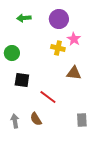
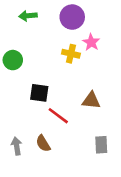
brown triangle: (74, 73) -> (91, 100), moved
black square: (22, 80) -> (39, 93), moved

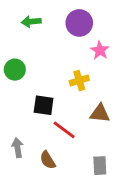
yellow cross: (71, 54) -> (79, 81), moved, turned -30
gray rectangle: (101, 145) -> (100, 166), moved
gray arrow: (17, 146) -> (18, 148), moved

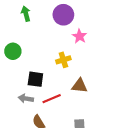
green arrow: (31, 22) -> (26, 14), turned 80
red line: (64, 130) -> (52, 99), turned -60
gray arrow: (18, 148) -> (26, 99), moved, turned -72

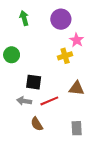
yellow cross: (63, 60) -> (65, 56), moved

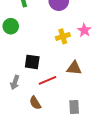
pink star: (77, 40) -> (84, 30), moved
green circle: (12, 55) -> (11, 26), moved
gray arrow: (24, 101) -> (15, 82), moved, turned -80

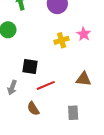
brown triangle: (74, 68) -> (84, 79), moved

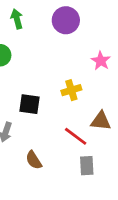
yellow cross: (62, 40) -> (71, 90), moved
red line: (46, 85) -> (76, 136), moved, turned 60

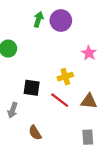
green arrow: (17, 19) -> (38, 19), moved, turned 32
red line: (76, 136) -> (60, 100), moved
gray rectangle: (87, 166) -> (88, 137), moved

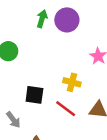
yellow cross: (65, 77) -> (72, 82), turned 32
gray arrow: (13, 110) -> (13, 120), turned -56

